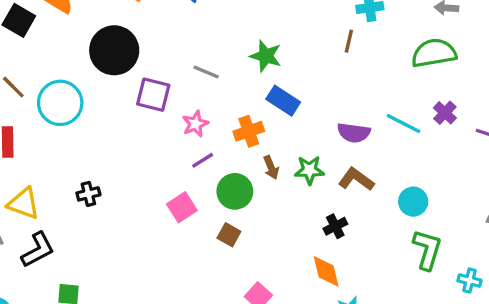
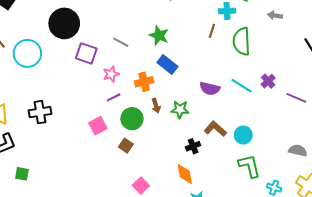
green semicircle: (434, 53) -> (242, 41), moved, turned -88
brown L-shape: (356, 179) -> (215, 129), moved
black cross: (88, 194) -> (40, 112), size x1.5
green L-shape: (427, 250) -> (249, 166), turned -35

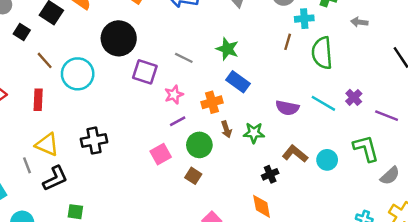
gray semicircle: (298, 151) -> (390, 176), turned 126
green L-shape: (249, 166) -> (366, 148), moved

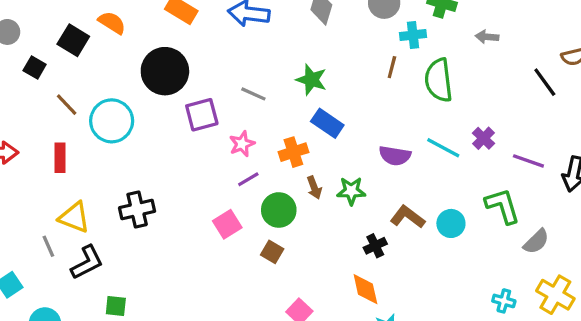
purple square: (145, 72) -> (202, 115), turned -30

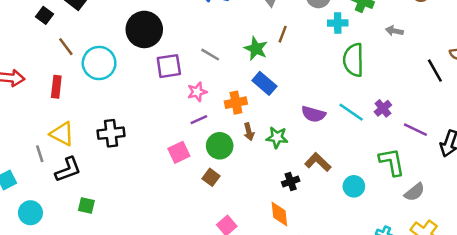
brown line: (392, 67) -> (283, 34), moved
cyan circle: (451, 223) -> (354, 186), moved

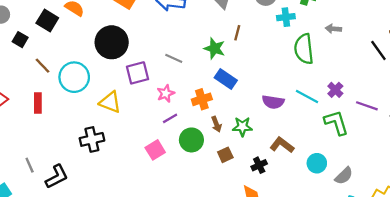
gray arrow: (394, 31) -> (333, 29), moved
yellow triangle: (62, 134) -> (110, 102), moved
green L-shape: (392, 162) -> (336, 123), moved
brown square: (211, 177) -> (225, 155), moved, turned 35
gray semicircle: (415, 192) -> (344, 176), moved

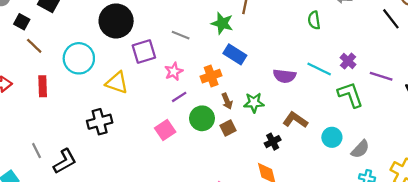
green semicircle: (304, 49) -> (314, 20), size x0.6
brown line: (43, 66) -> (34, 46), moved
brown square: (225, 155) -> (228, 128), moved

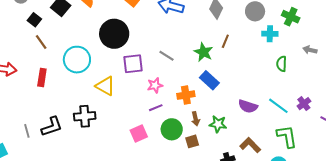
green L-shape: (350, 95) -> (287, 136), moved
black L-shape: (65, 161) -> (52, 127), moved

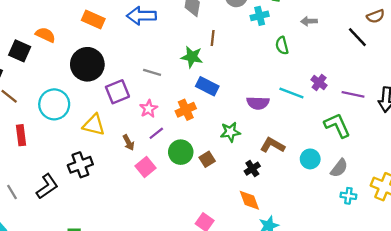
brown arrow: (196, 119) -> (129, 143), moved
gray line: (27, 131) -> (12, 192), moved
green L-shape: (287, 136) -> (337, 125), moved

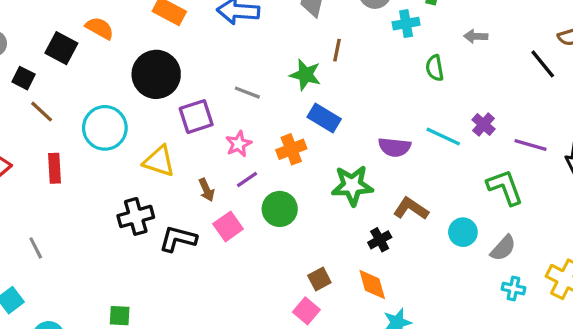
green star: (230, 132) -> (352, 185), size x1.4
brown square: (207, 159) -> (319, 279), moved
black L-shape: (47, 186) -> (178, 239), moved, turned -135

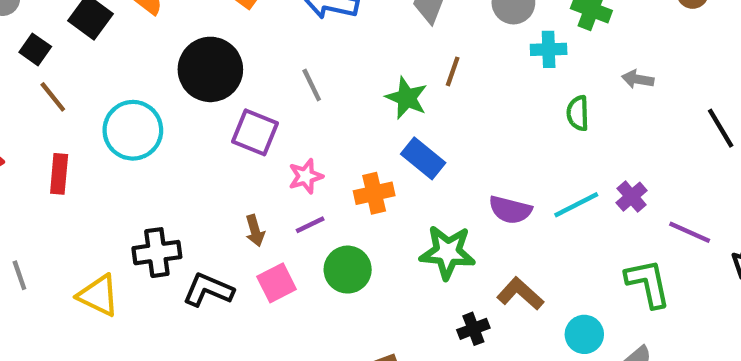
gray line: (247, 93) -> (312, 85), moved, turned 35
purple square: (196, 117) -> (255, 132), turned 32
cyan line: (443, 136) -> (576, 205), turned -60
yellow triangle: (159, 161) -> (98, 295), moved

